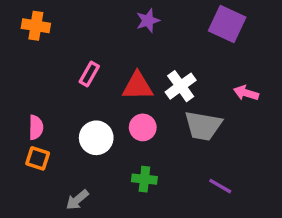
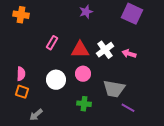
pink arrow: (246, 93) -> (129, 54), moved
gray trapezoid: (203, 126) -> (114, 89), moved
gray arrow: (77, 200) -> (36, 115), moved

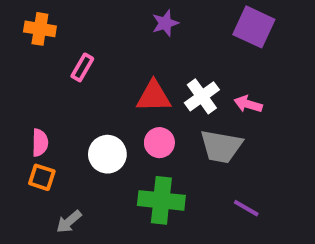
pink rectangle: (52, 43) -> (82, 67), moved
gray trapezoid: (114, 89) -> (221, 146), moved
green cross: (84, 104) -> (161, 200), size x1.6

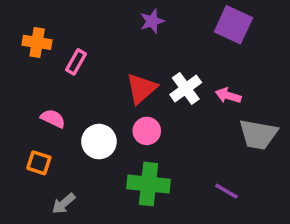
orange cross: (40, 29) -> (37, 42), moved
red triangle: (154, 96) -> (141, 88), turned -40
pink semicircle: (40, 143) -> (53, 119), moved, turned -65
gray trapezoid: (221, 146) -> (258, 134), moved

